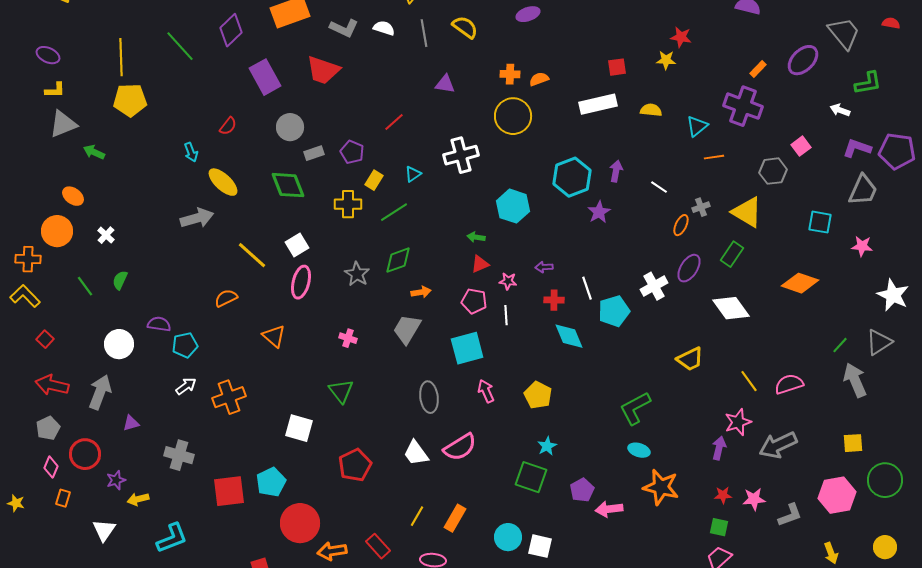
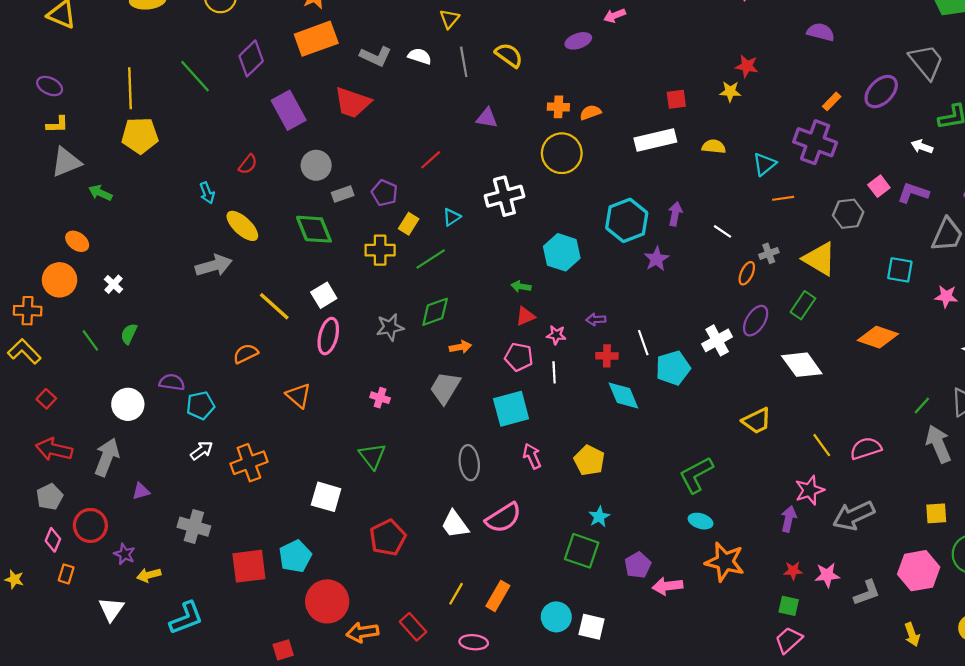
purple L-shape: (857, 148) -> (913, 193), moved
gray star: (357, 274) -> (390, 327), turned 30
purple star: (116, 480) -> (125, 554), turned -30

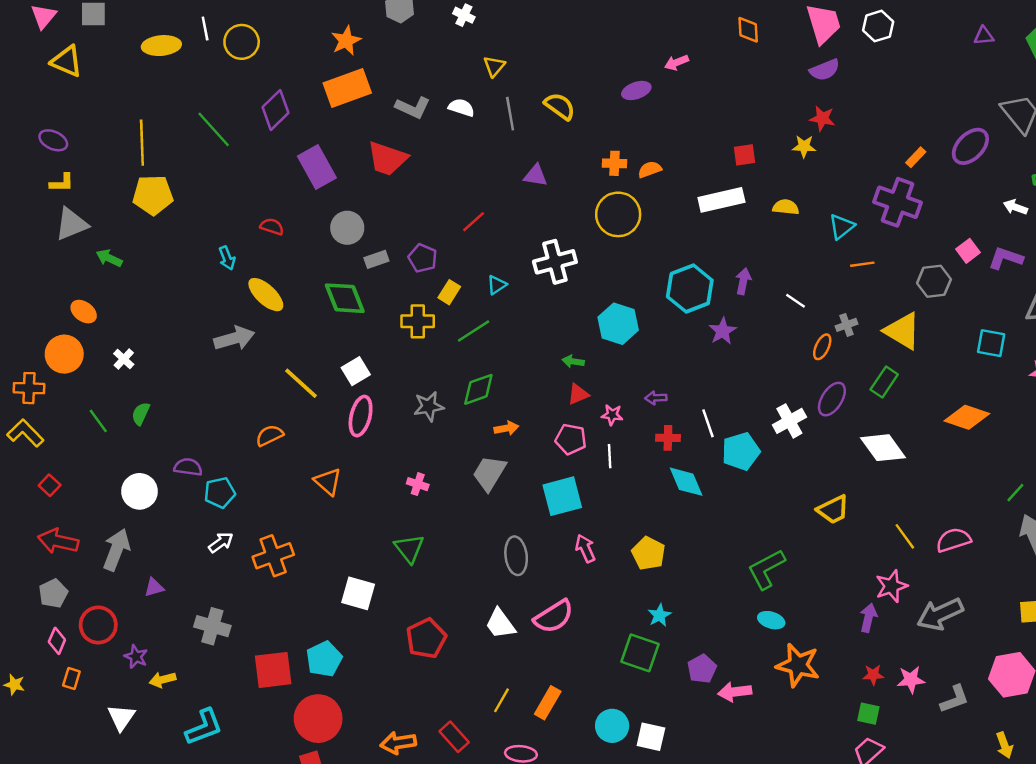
purple semicircle: (821, 32) -> (825, 70), moved, turned 144
red semicircle: (248, 164) -> (272, 227), turned -110
red circle: (327, 601) -> (318, 719), moved

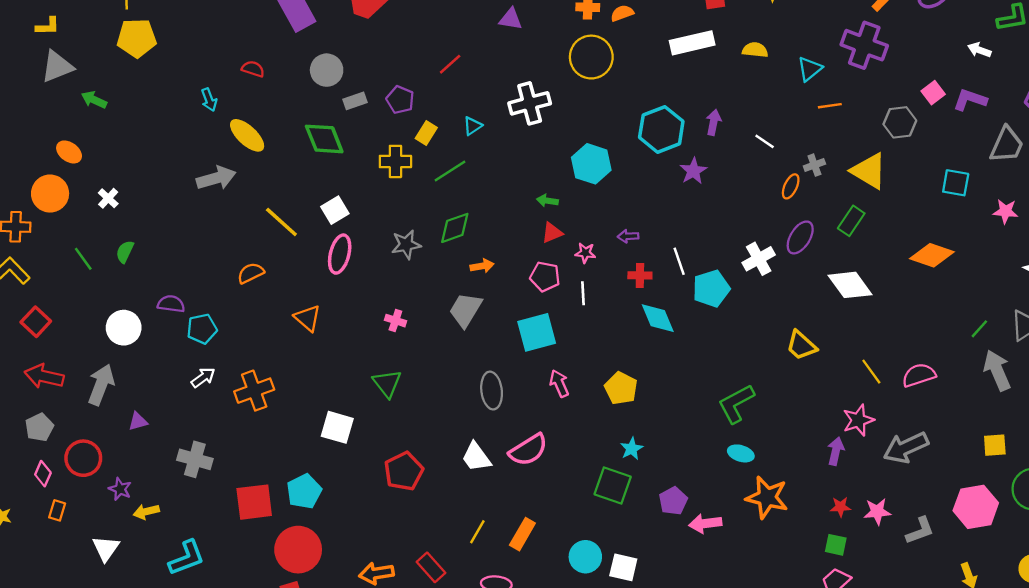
red square: (50, 485) -> (36, 322), size x1.4
yellow trapezoid: (833, 510) -> (801, 345), turned 68

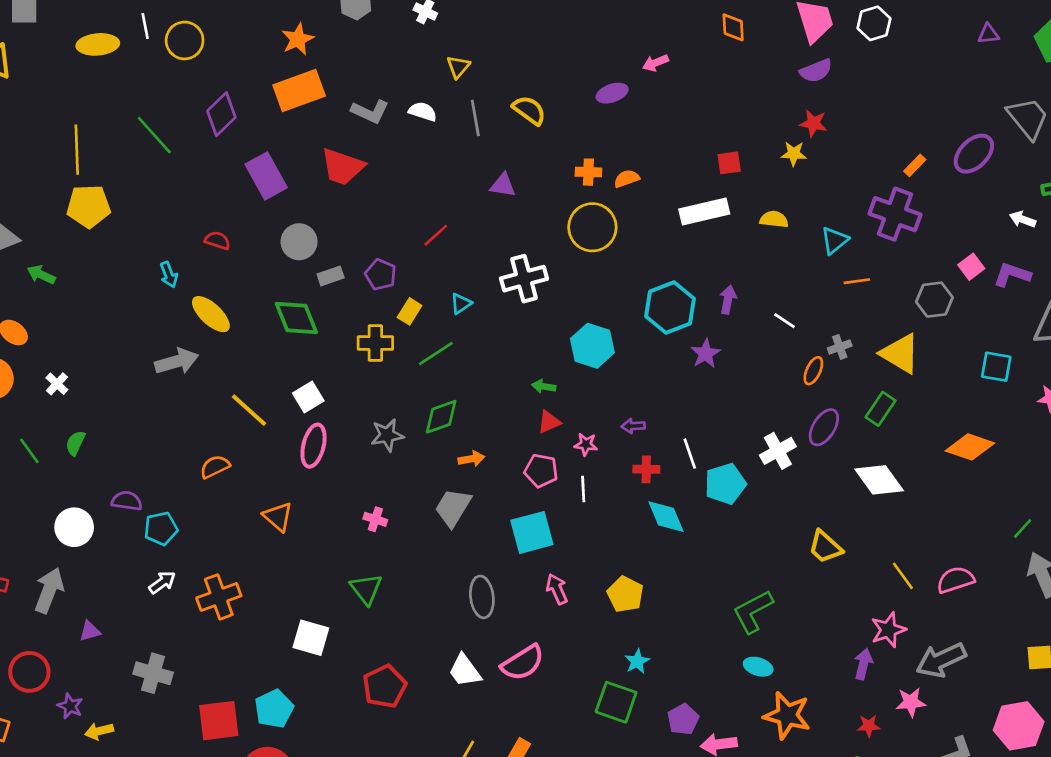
pink star: (877, 512) -> (911, 702), moved

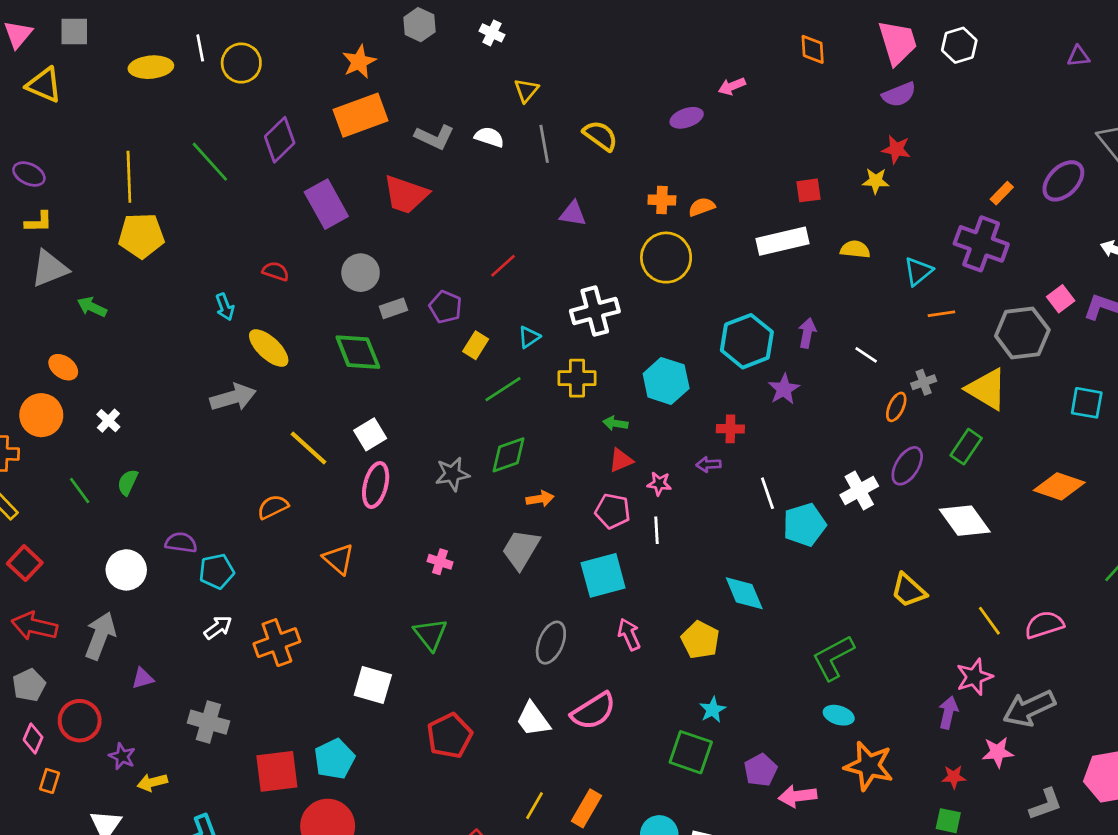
gray hexagon: (934, 300) -> (1022, 333), size x1.4
yellow cross: (375, 343) -> (577, 378), moved
red cross: (646, 469) -> (730, 429), moved
cyan diamond: (666, 517) -> (744, 593), moved
gray ellipse: (482, 597) -> (551, 643), turned 30

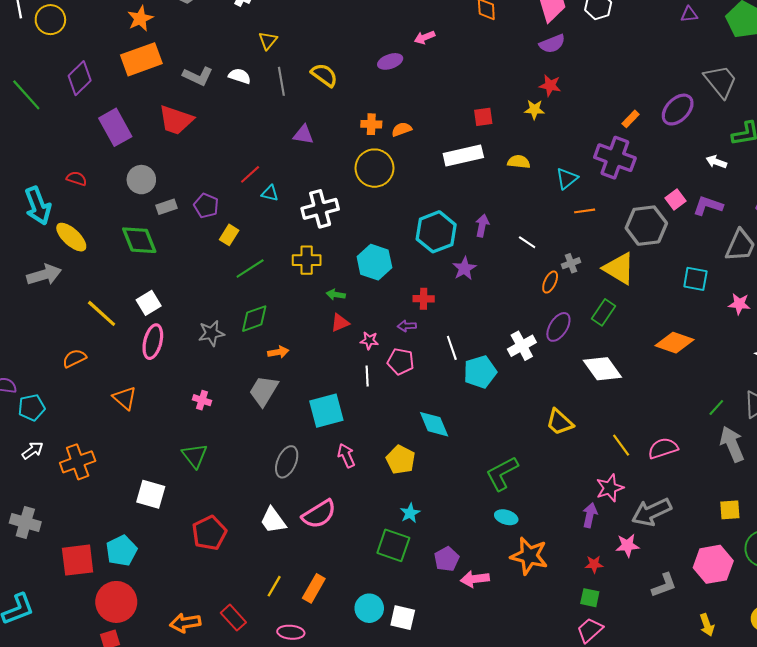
cyan arrow: (225, 307) -> (38, 206), size x1.8
cyan triangle: (529, 337) -> (270, 193), moved, turned 48
pink pentagon: (613, 511) -> (401, 361), moved

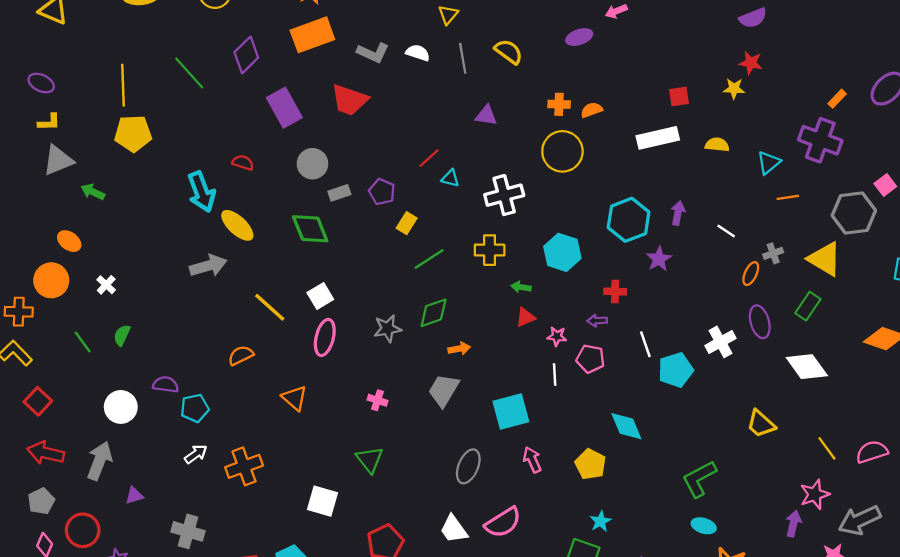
purple ellipse: (558, 327) -> (760, 322), turned -48

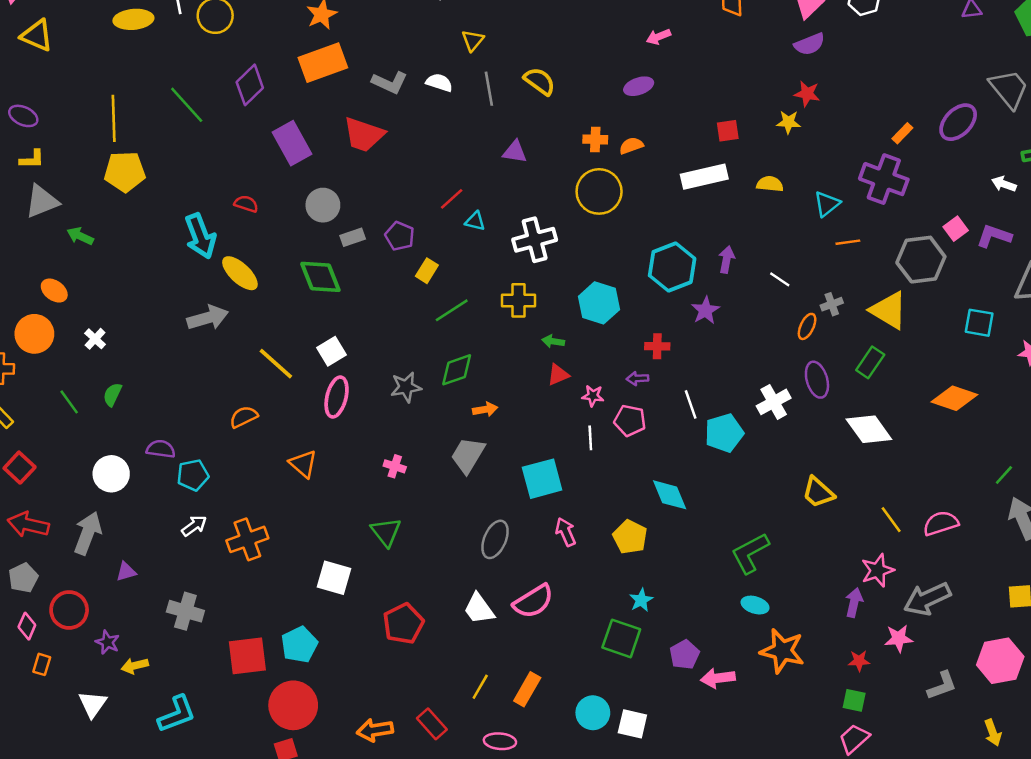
purple ellipse: (579, 37) -> (639, 86), moved

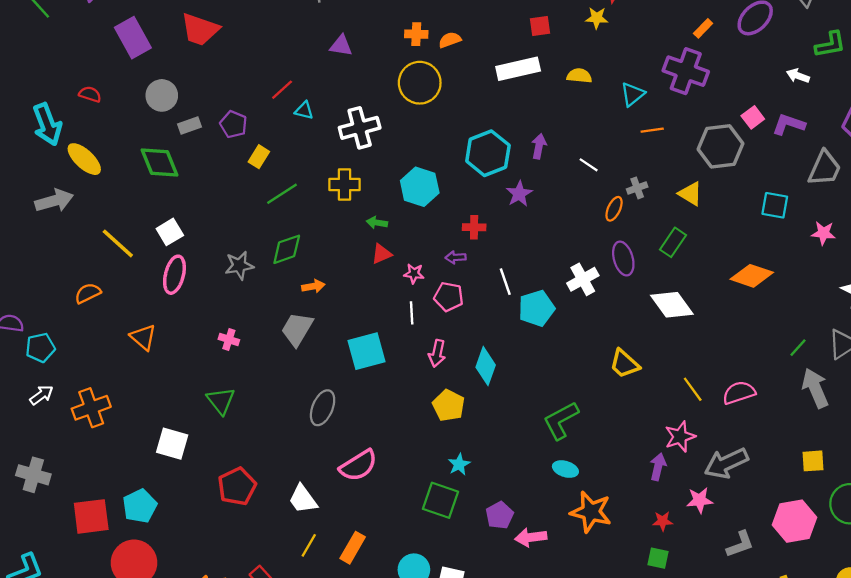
yellow triangle: (889, 310) -> (690, 194), size x0.7
cyan diamond: (670, 495) -> (486, 366), turned 42
pink arrow: (566, 532) -> (437, 353), moved, turned -144
white trapezoid: (479, 609) -> (303, 499), moved

